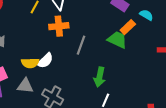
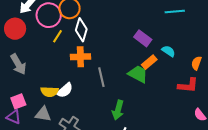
gray line: (81, 45) -> (101, 77), turned -36

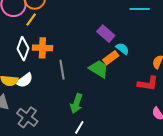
white diamond: (81, 30) -> (23, 49), moved
yellow line: (57, 36) -> (31, 19), moved
cyan semicircle: (169, 51) -> (122, 49), moved

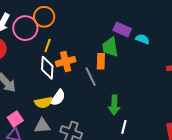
yellow line: (31, 19) -> (48, 46), moved
orange rectangle: (111, 58) -> (101, 61), moved, turned -35
green trapezoid: (99, 69) -> (110, 47), moved, turned -115

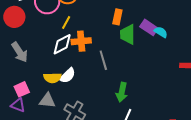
purple rectangle: (122, 29) -> (149, 27), moved
orange rectangle: (101, 61) -> (117, 17), moved
white diamond: (47, 68) -> (62, 44), turned 50

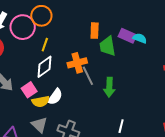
orange cross: (81, 41) -> (77, 63), moved
pink square: (22, 89) -> (29, 90), moved
green arrow: (122, 92) -> (109, 87), moved
gray triangle: (47, 101) -> (39, 125), turned 48

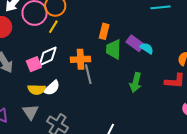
yellow line: (45, 45) -> (53, 27), moved
green arrow: (109, 87) -> (136, 82), moved
pink square: (29, 90) -> (34, 64), moved

